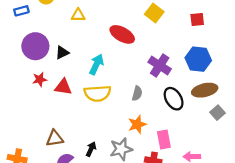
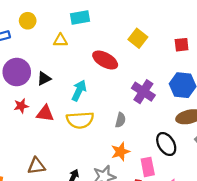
black ellipse: (174, 99) -> (166, 144), moved

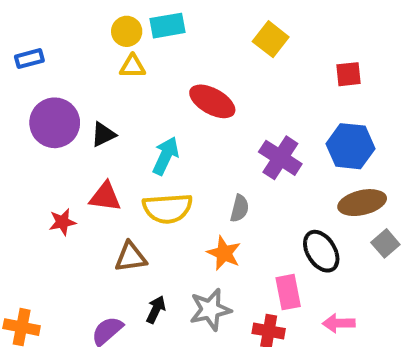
yellow circle: (28, 21) -> (127, 31), moved
yellow square: (138, 38) -> (271, 39), moved
red star: (21, 106) -> (62, 222), moved
orange star: (120, 152) -> (224, 253), moved, turned -30
brown triangle: (36, 166) -> (131, 257), moved

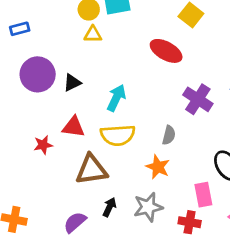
red ellipse: (212, 101) -> (166, 51), moved
brown triangle: (131, 257) -> (91, 170), size x1.4

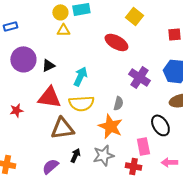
red triangle: (74, 127) -> (49, 97), size x1.4
red star: (43, 145) -> (16, 110), moved
orange star: (158, 167) -> (110, 126), size x1.4

